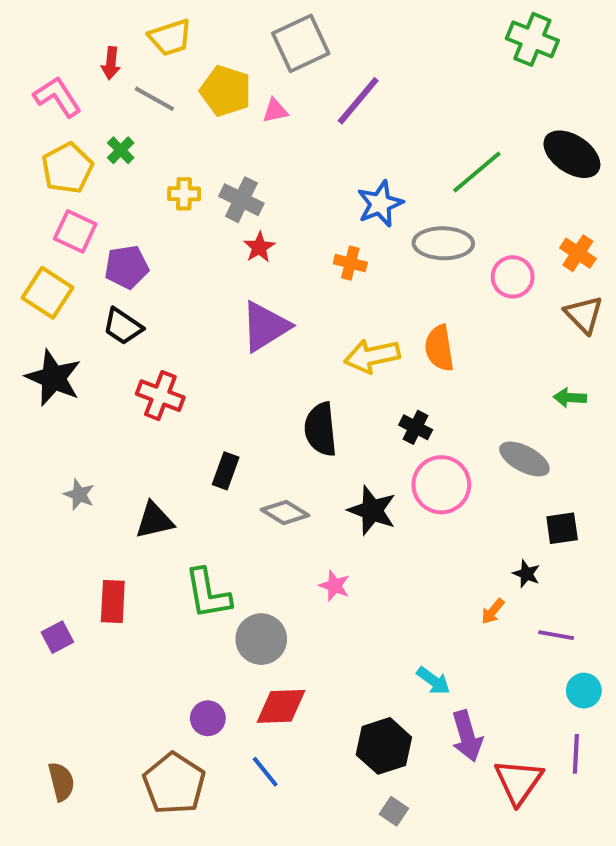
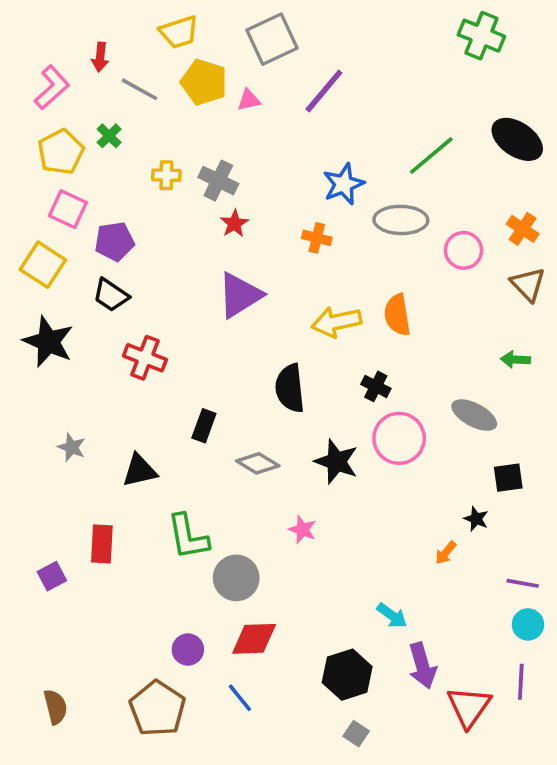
yellow trapezoid: (170, 37) -> (179, 32), moved
pink L-shape: (57, 97) -> (52, 87), turned 81
purple line: (556, 635) -> (523, 583), moved

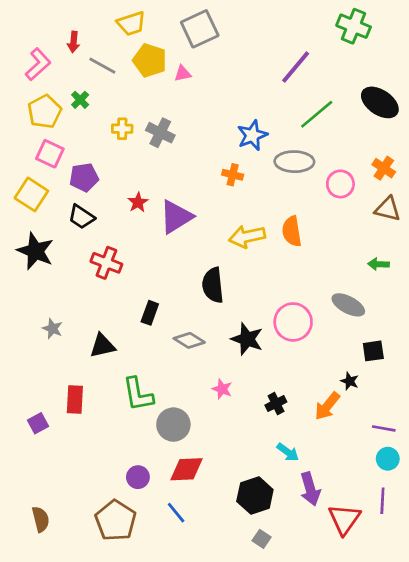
purple line: (324, 91) -> (296, 67), moved
red star: (234, 224) -> (138, 202), moved
brown triangle: (528, 284) -> (388, 209), turned -32
black cross: (376, 386) -> (276, 404), moved, turned 36
orange arrow: (446, 553) -> (327, 406), size x1.6

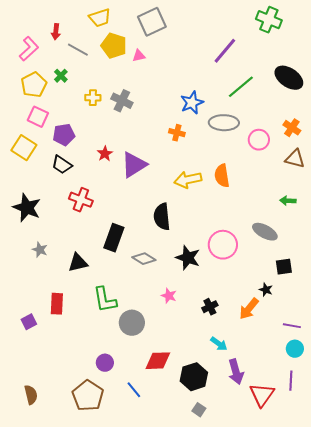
black star: (35, 251) -> (27, 208), moved
black rectangle: (150, 313) -> (114, 238), size x1.5
red diamond: (187, 469) -> (158, 361), moved

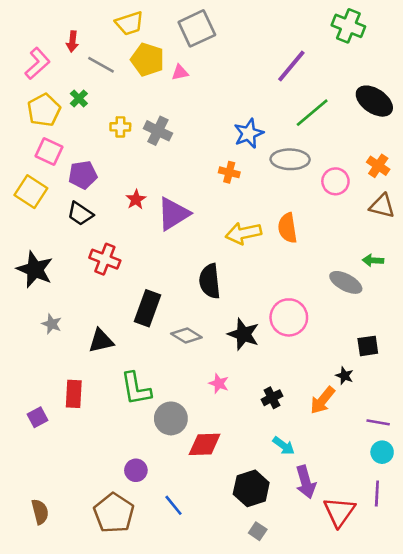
gray ellipse: (265, 232) -> (346, 282), moved
red diamond: (158, 361) -> (205, 444), moved

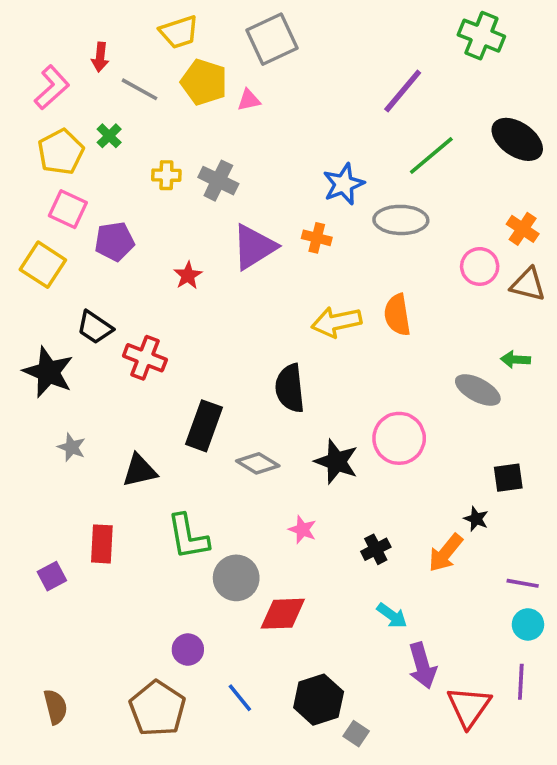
pink circle: (335, 181) -> (480, 266), moved
black trapezoid: (80, 214) -> (95, 327), moved
purple triangle: (173, 214) -> (254, 247), moved
black hexagon: (251, 488) -> (319, 700), moved

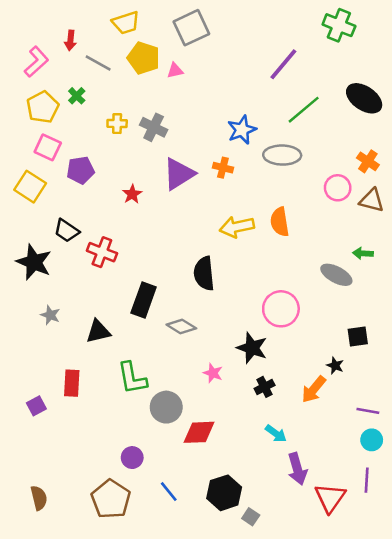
black star: (336, 462) -> (252, 348), moved

